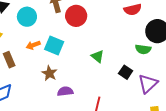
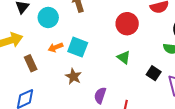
red circle: (76, 16) -> (127, 24), moved
purple semicircle: (65, 91) -> (100, 95), moved, turned -63

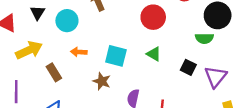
orange arrow: (56, 47) -> (79, 52), turned 32
cyan square: (78, 47) -> (116, 56), moved

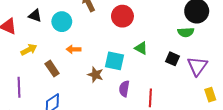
black triangle: (38, 13) -> (35, 16), turned -40
red circle: (153, 17) -> (122, 16), moved
yellow arrow: (29, 50) -> (29, 50), size x0.7
cyan square: (116, 56) -> (115, 61), moved

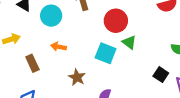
green triangle: (141, 48) -> (129, 42), moved
cyan square: (115, 61) -> (106, 53), moved

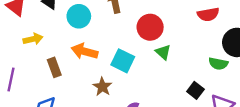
orange arrow: (59, 47) -> (84, 51), size x1.5
cyan square: (106, 53) -> (123, 61), moved

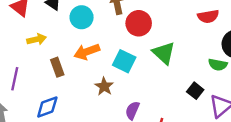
red circle: (150, 27) -> (139, 23), moved
orange arrow: (84, 51) -> (87, 52), turned -35
green triangle: (163, 52) -> (164, 53), size x1.5

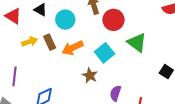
cyan square: (124, 61) -> (105, 53), turned 30
brown rectangle: (57, 67) -> (50, 42), moved

